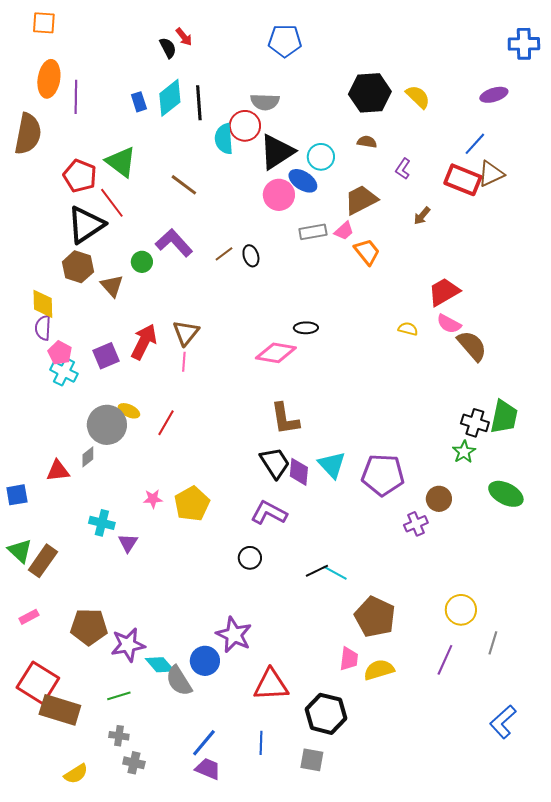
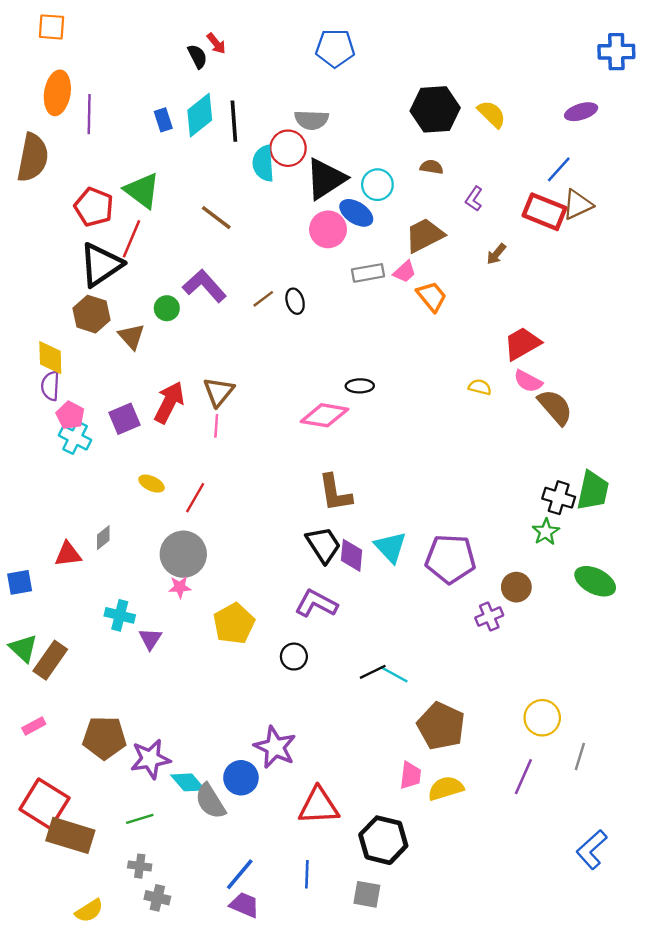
red line: (112, 203) -> (131, 239), turned 60
gray circle: (107, 425) -> (183, 554), moved
yellow pentagon: (192, 504) -> (234, 624), moved

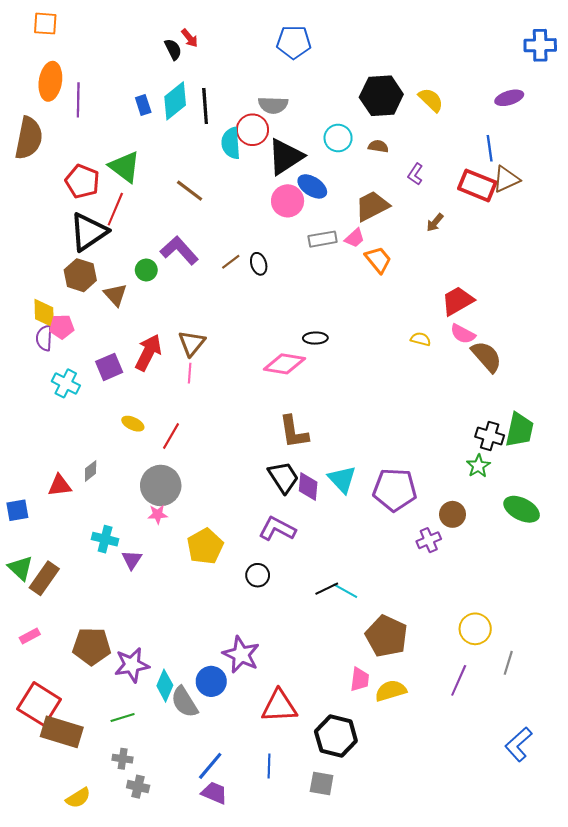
blue line: (559, 169) -> (490, 148), turned -50
cyan circle: (377, 185) -> (338, 138), moved
pink pentagon: (70, 415) -> (62, 327), moved, turned -30
cyan diamond: (188, 782) -> (165, 686), turned 64

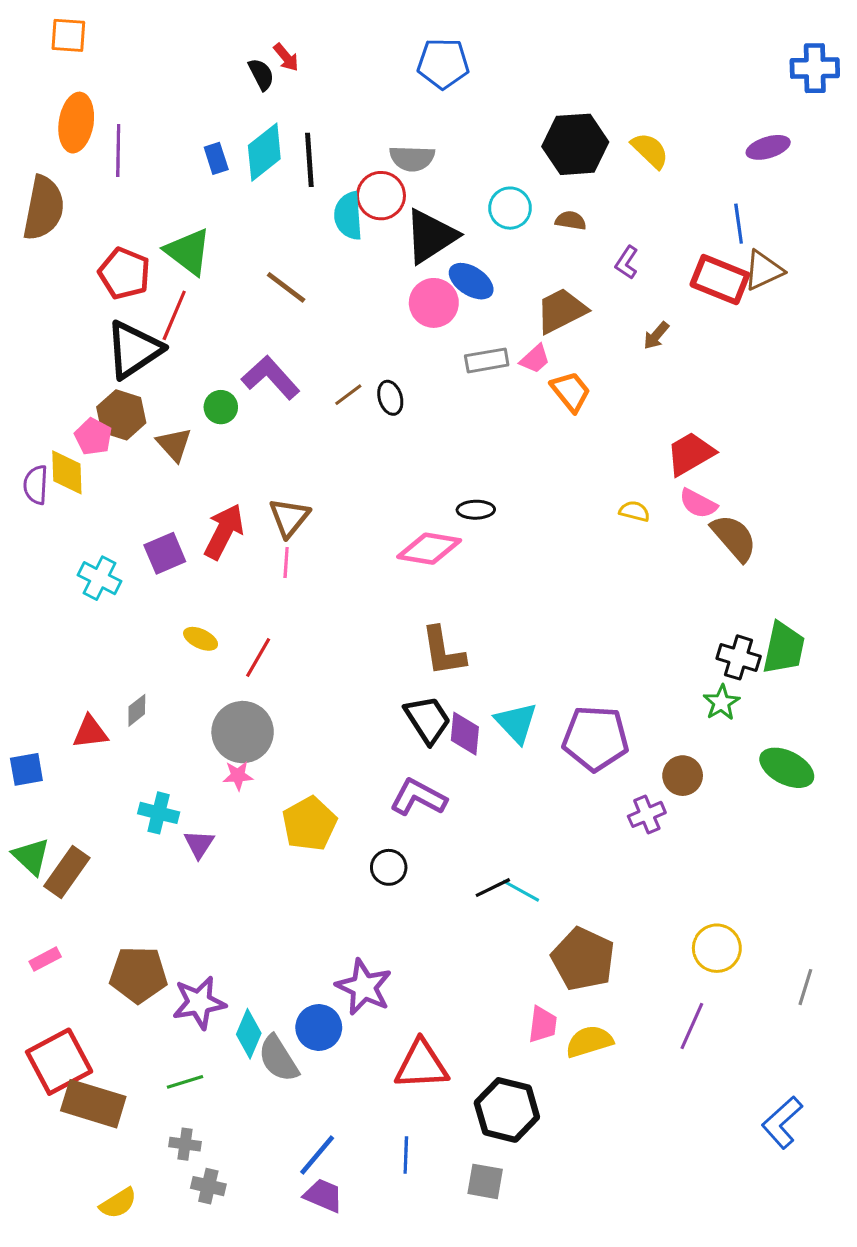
pink pentagon: (62, 327) -> (93, 437), moved, turned 30
purple semicircle: (44, 338) -> (36, 485), moved
gray line: (508, 663) -> (805, 987), moved
red square: (39, 704) -> (59, 1062), turned 30

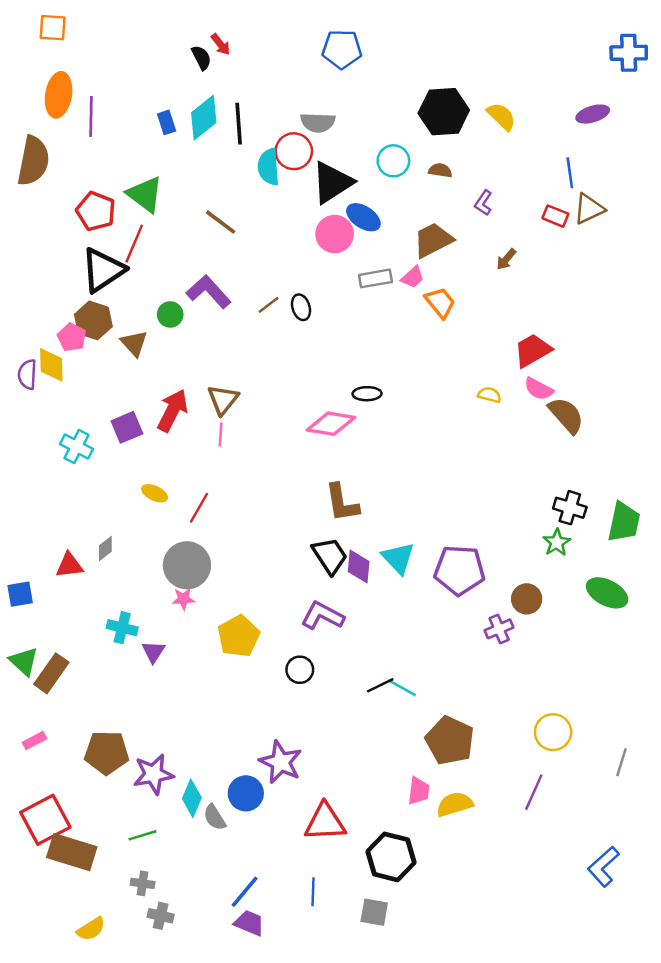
red rectangle: (720, 280) -> (555, 216), size x0.6
green trapezoid: (784, 648) -> (624, 522), moved
gray semicircle: (278, 1059) -> (215, 817), size x0.7

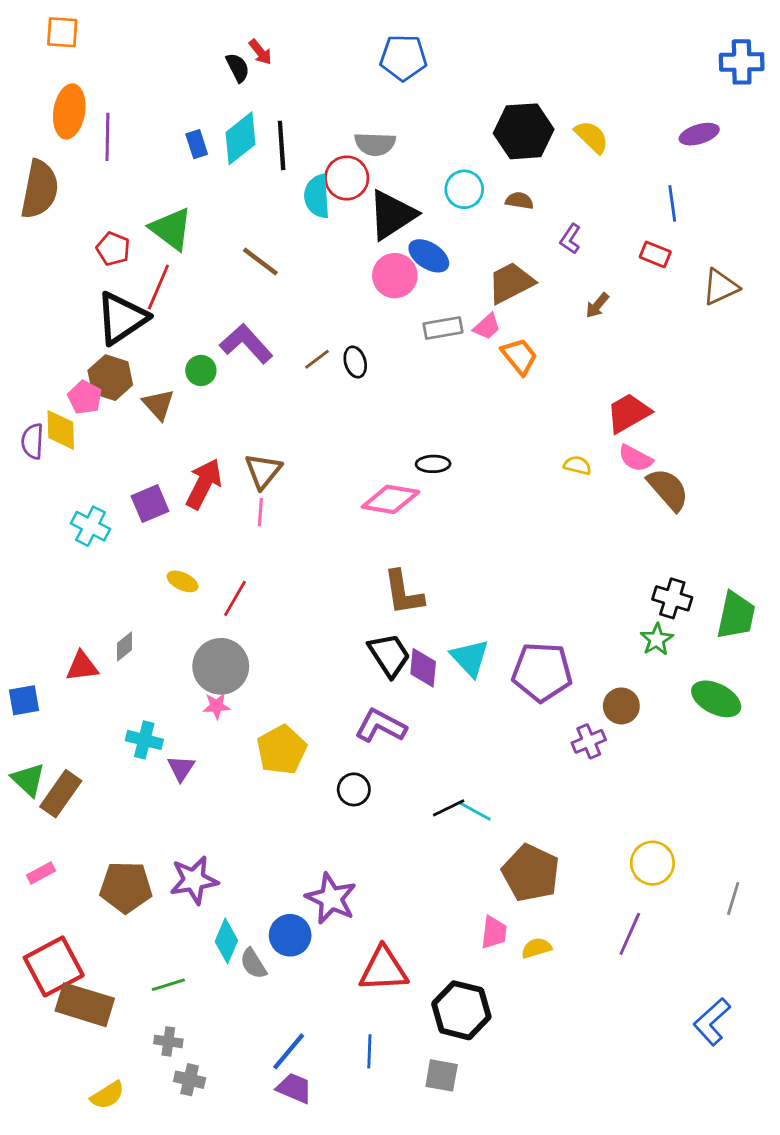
brown triangle: (589, 209) -> (720, 287), moved
red pentagon: (96, 211) -> (113, 249), size x0.7
purple star: (153, 774) -> (194, 880), moved
yellow semicircle: (455, 804) -> (536, 948), size x0.7

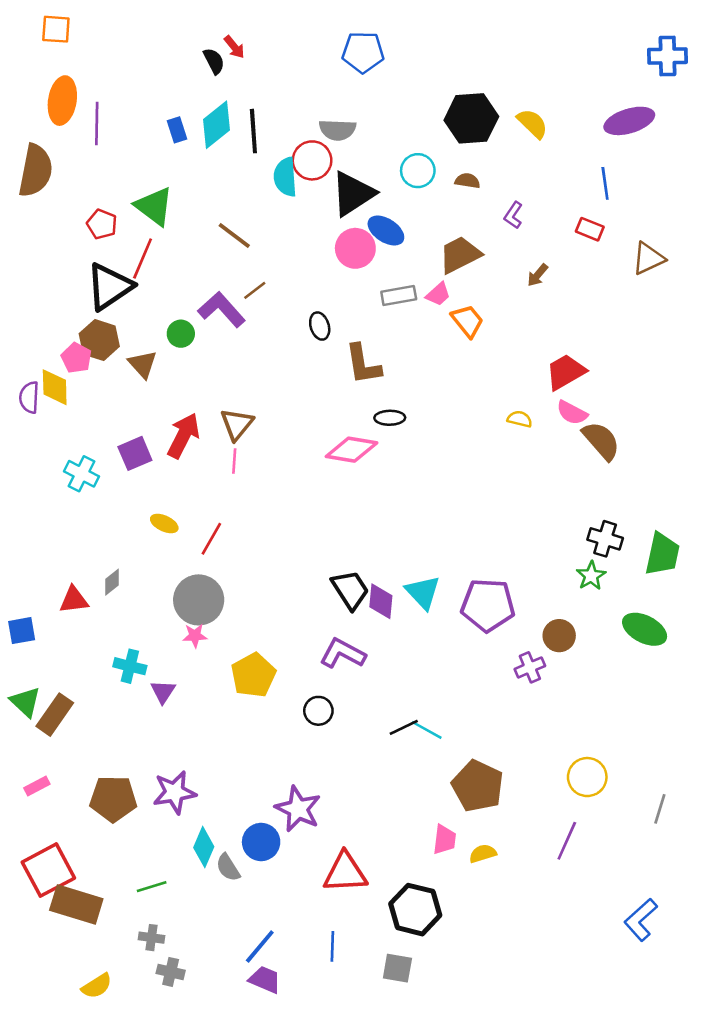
purple ellipse: (699, 134) -> (629, 121), size x1.4
brown line: (317, 359) -> (255, 290), moved
brown L-shape: (403, 593) -> (363, 364), moved

